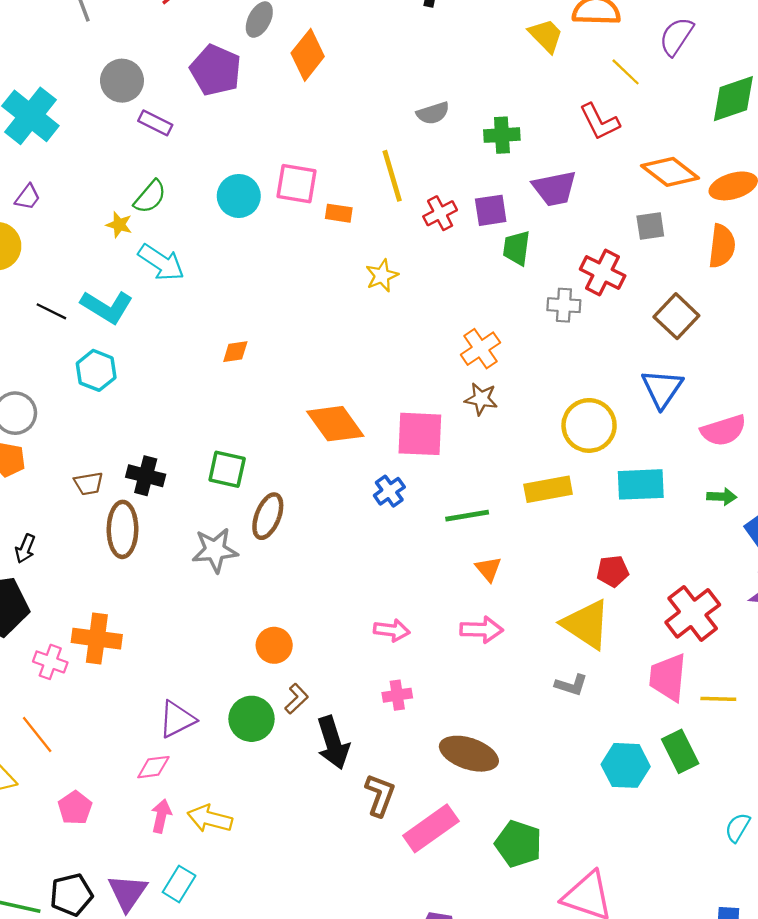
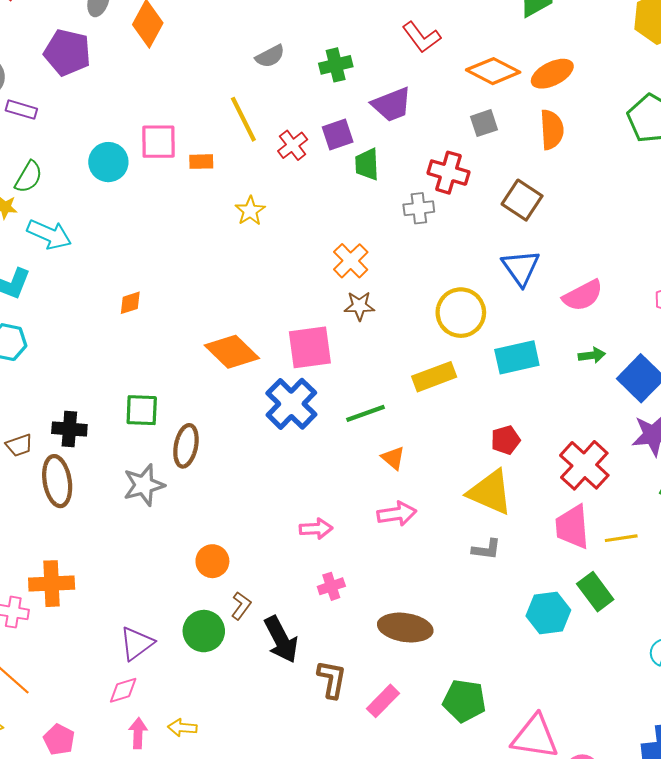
blue cross: (389, 491) -> (291, 404), size x1.8
yellow arrow: (210, 819) -> (182, 728), size x0.7
pink rectangle: (431, 828) -> (383, 701), size x0.7

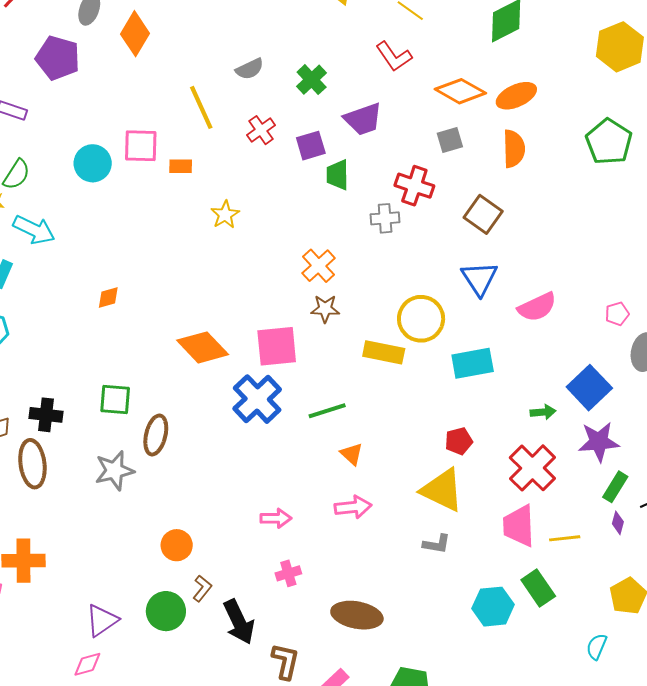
green cross: (336, 65) -> (312, 80), turned -32
yellow line: (243, 119) -> (201, 107), moved
red cross: (293, 145) -> (261, 130), moved
green arrow: (592, 355) -> (543, 412), moved
yellow rectangle: (434, 377) -> (384, 352), moved, turned 30

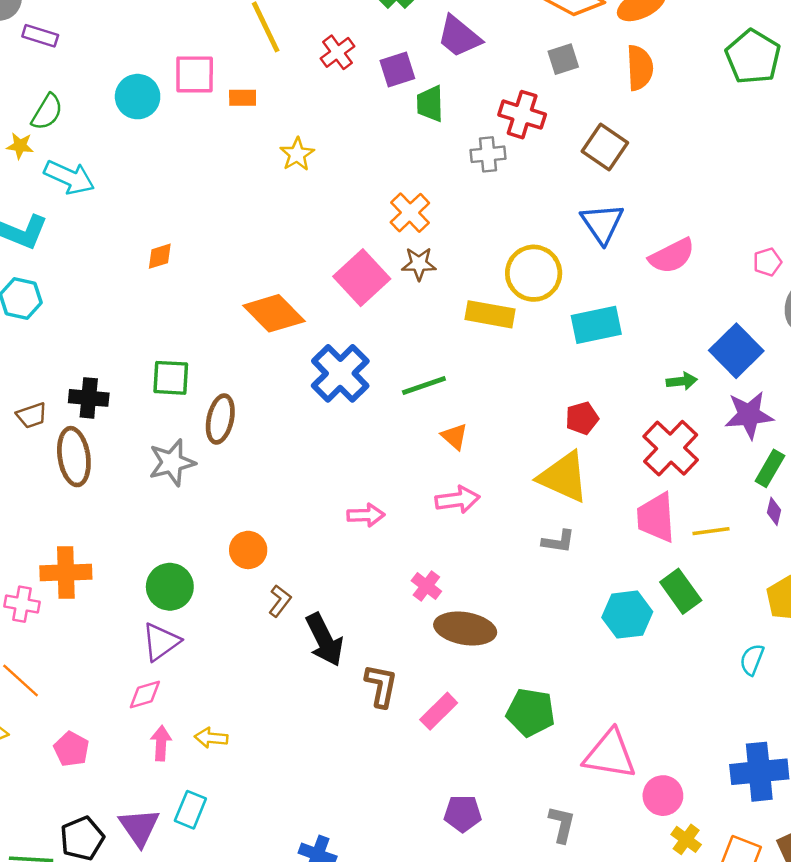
purple trapezoid: (363, 119) -> (459, 37), turned 60
pink square: (277, 346) -> (362, 278), moved, turned -36
pink cross: (288, 573) -> (426, 586), moved, turned -35
green circle: (166, 611) -> (170, 587), moved

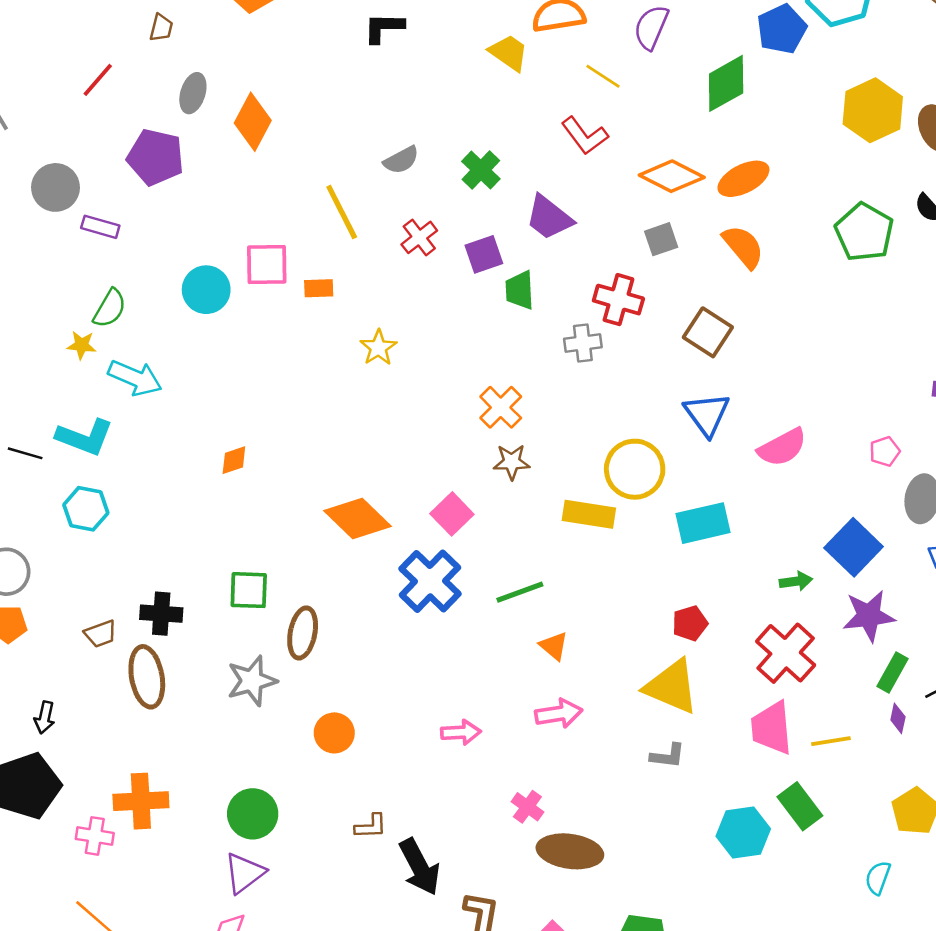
orange semicircle: (640, 68) -> (743, 247), turned -36
pink square: (362, 278) -> (452, 514), moved, size x0.7
orange circle: (248, 550) -> (334, 733), moved
brown L-shape: (280, 601) -> (371, 826), turned 52

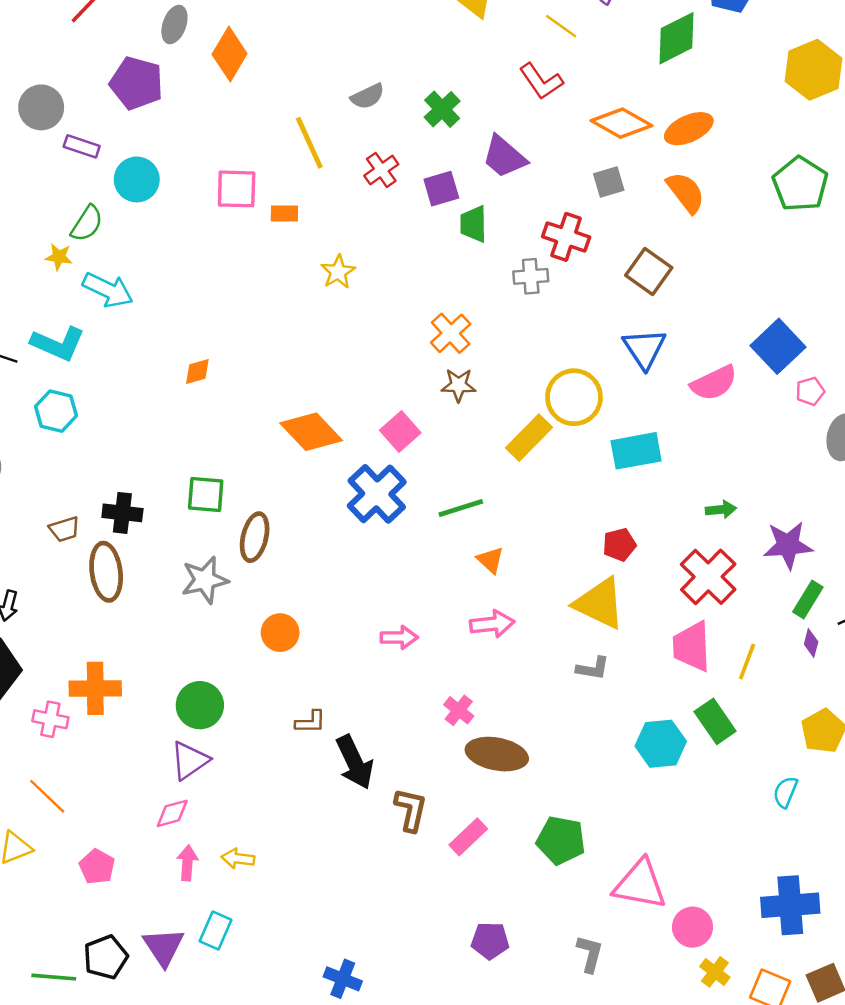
cyan circle: (206, 290) -> (137, 179), moved
yellow rectangle: (589, 514) -> (529, 438), turned -57
blue square: (854, 547) -> (778, 346), moved
yellow line: (831, 741) -> (747, 662), turned -63

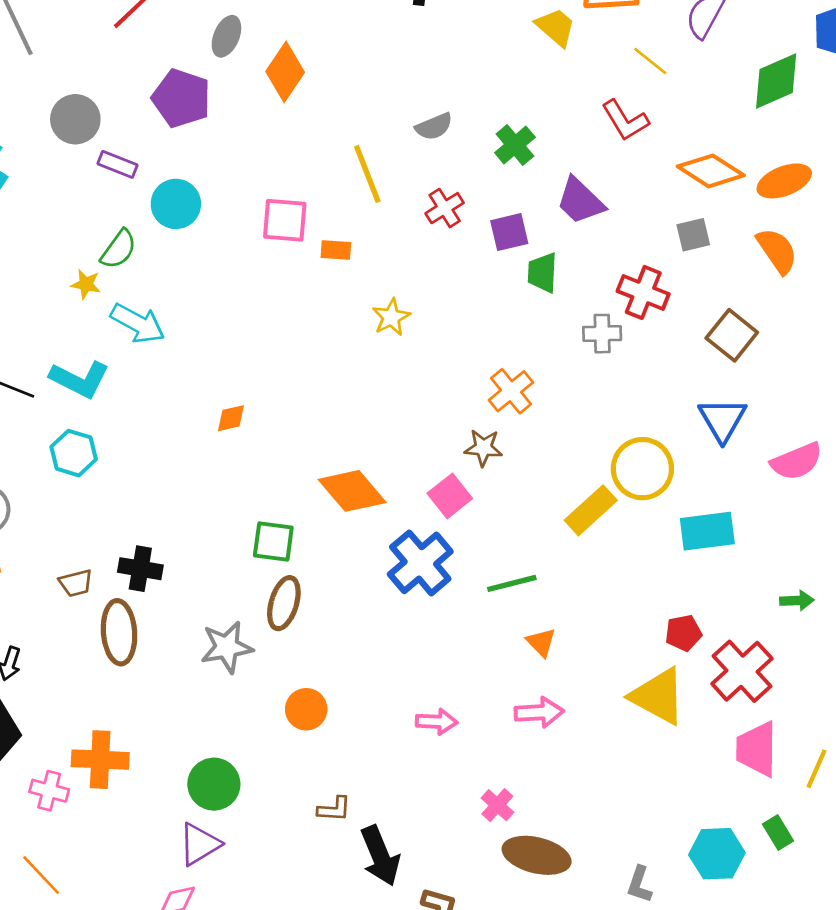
brown star: (459, 385) -> (483, 448), moved
green square: (206, 494) -> (273, 541), moved
red cross: (708, 577) -> (742, 671), moved
gray L-shape: (593, 668) -> (639, 884), moved, turned 96
green rectangle: (715, 721) -> (778, 833), size x0.7

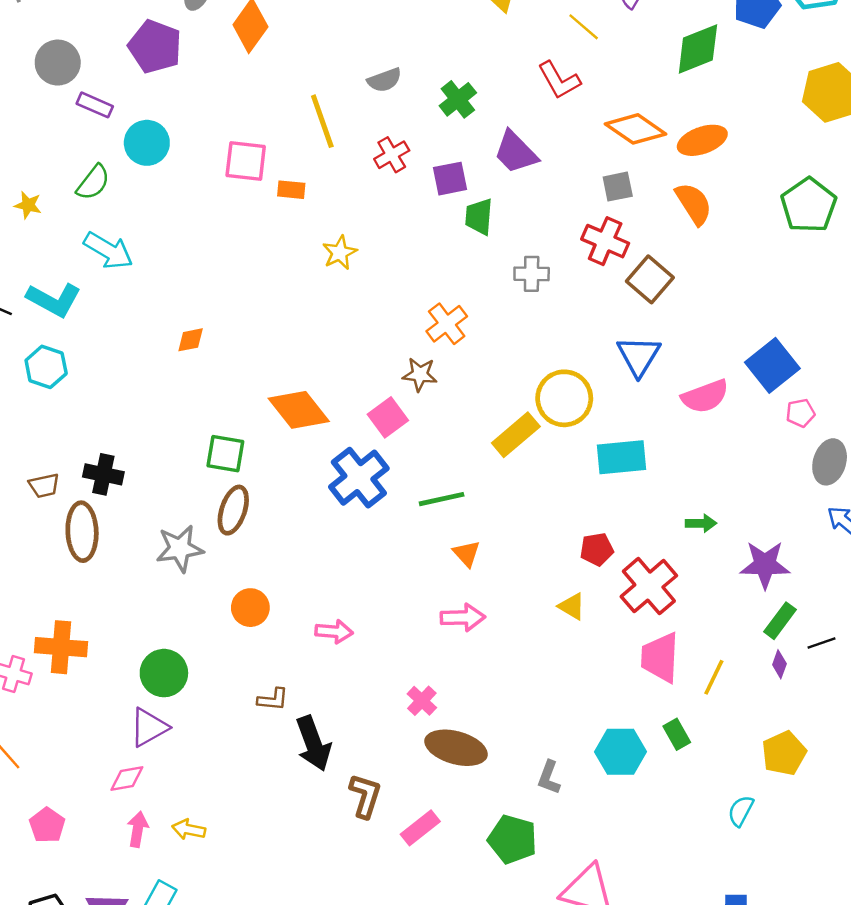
yellow star: (86, 284) -> (28, 205), moved
red cross: (643, 292) -> (605, 241), moved
yellow triangle: (658, 696) -> (572, 606), size x0.5
pink arrow: (437, 722) -> (334, 632), moved

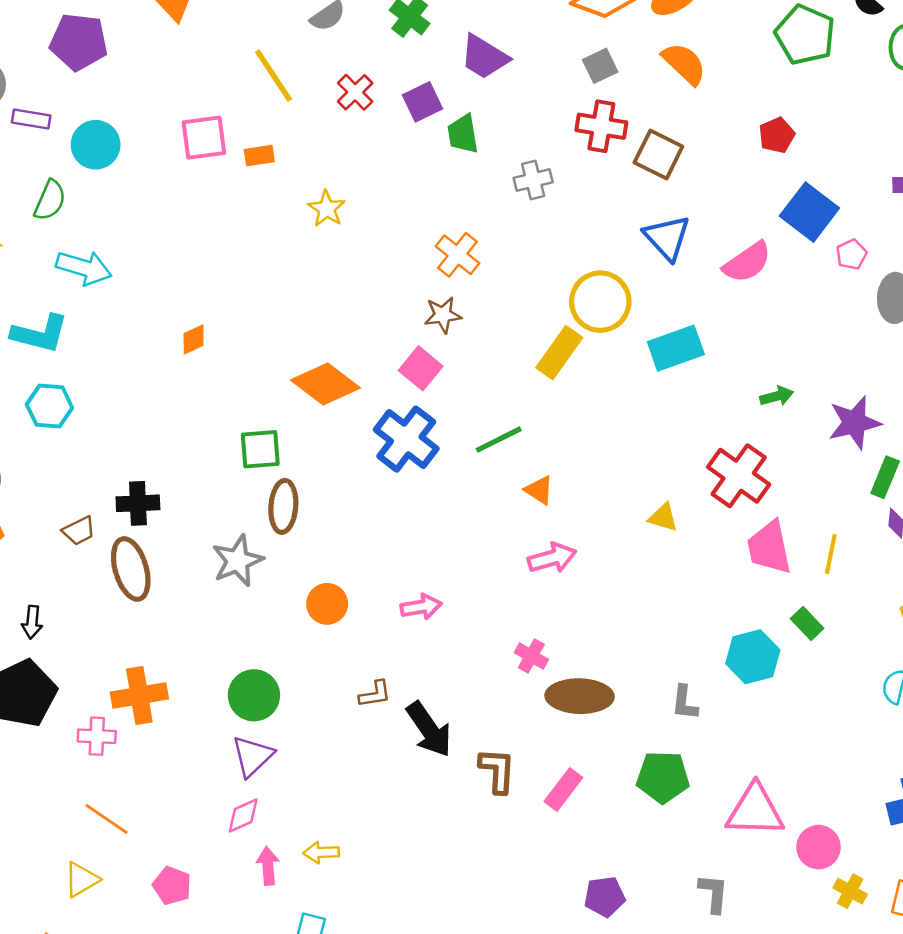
red pentagon: (597, 549) -> (777, 135), moved

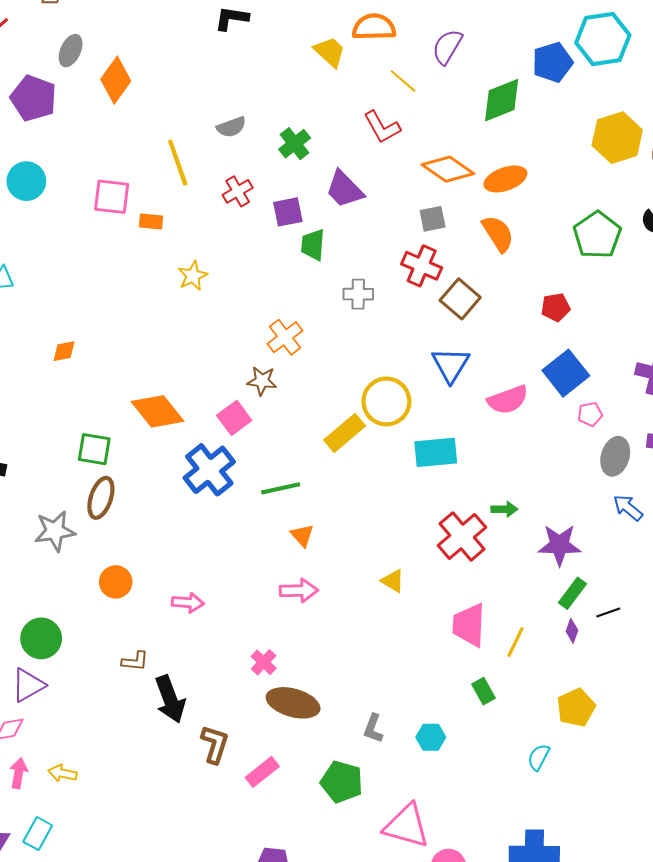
red cross: (739, 476) -> (462, 536), moved
cyan hexagon: (753, 657) -> (431, 737), moved, size x0.7

